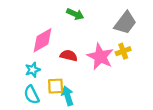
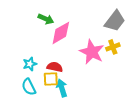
green arrow: (75, 14) -> (46, 19), moved
pink diamond: (42, 40) -> (61, 33), moved
red semicircle: (69, 56) -> (55, 67), moved

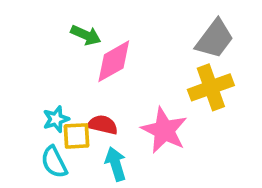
yellow cross: (113, 47) -> (211, 87), size x1.6
pink star: (92, 52) -> (164, 130), moved
yellow square: (51, 79) -> (77, 136), moved

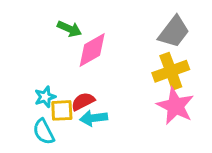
red semicircle: (103, 125) -> (83, 101), turned -40
pink star: (164, 130) -> (175, 106), moved
cyan arrow: (116, 164) -> (94, 118), moved, turned -80

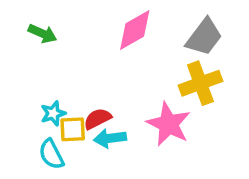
green arrow: (69, 29) -> (42, 34), moved
pink diamond: (92, 50) -> (135, 30), moved
pink star: (175, 106) -> (169, 124), moved

